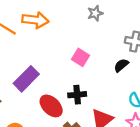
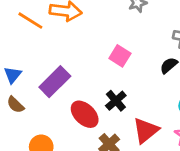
black cross: (77, 95) -> (116, 101), turned -36

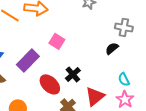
pink square: (120, 56) -> (57, 41), moved

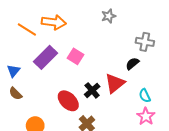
purple rectangle: (28, 60) -> (46, 57), moved
red triangle: (95, 96) -> (115, 83), moved

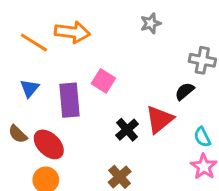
purple rectangle: (46, 57) -> (69, 100), moved, turned -50
blue triangle: (13, 71) -> (30, 88), moved
red ellipse: (68, 101) -> (49, 144), moved

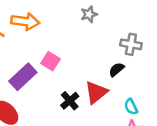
purple rectangle: (69, 100) -> (23, 77), turned 52

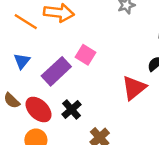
black cross: (70, 101) -> (72, 109), moved

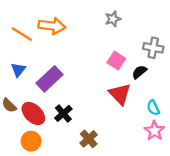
pink square: (86, 55) -> (116, 60), moved
red triangle: (134, 88) -> (120, 94), turned -35

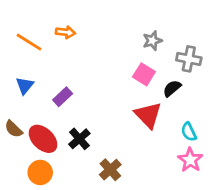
gray star: (113, 19) -> (152, 41), moved
orange arrow: (52, 26) -> (65, 32), size x0.6
purple rectangle: (49, 79) -> (63, 97), size x0.6

